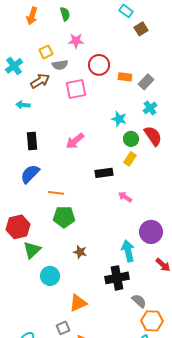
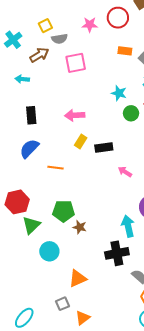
pink star: (76, 41) -> (90, 25), moved
red circle: (99, 65) -> (118, 18), moved
pink arrow: (75, 141) -> (75, 115), turned 36
yellow rectangle: (130, 159) -> (81, 142), moved
green pentagon: (64, 217) -> (64, 211), moved

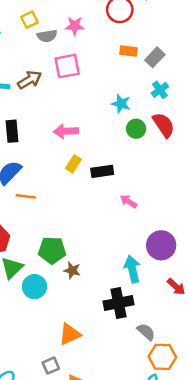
pink star: (90, 25) -> (75, 26), moved
brown arrow: (39, 55) -> (30, 80), moved
orange line: (55, 168) -> (26, 196), moved
cyan circle: (49, 251) -> (35, 287), moved

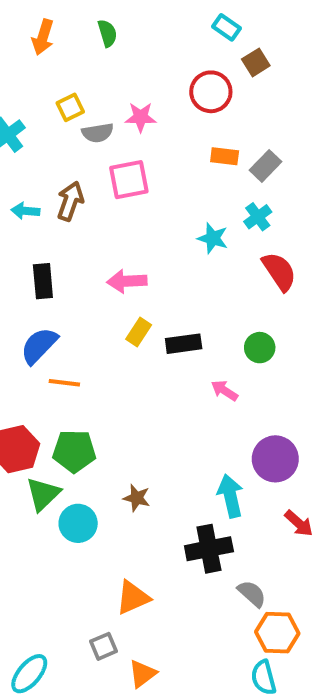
brown arrow: (30, 80) -> (70, 201), turned -40
cyan cross: (160, 90) -> (258, 217), moved
green circle: (136, 129) -> (260, 348), moved
green pentagon: (52, 250) -> (74, 451), moved

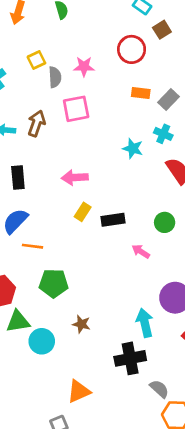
gray semicircle: (98, 133) -> (55, 77), turned -84
cyan cross: (258, 217) -> (163, 134), turned -30
green pentagon: (74, 451) -> (54, 283), moved
green triangle: (43, 494) -> (18, 321), turned 35

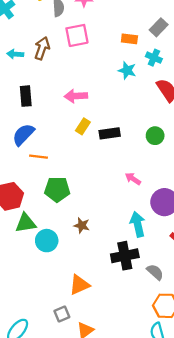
orange rectangle: (141, 93) -> (129, 39), moved
pink arrow: (141, 251) -> (133, 179), moved
gray semicircle: (159, 389) -> (155, 272), moved

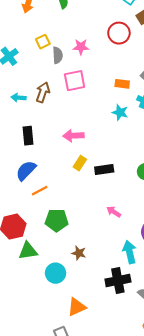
orange line: (39, 157) -> (40, 191), turned -35
pink arrow: (133, 179) -> (114, 212), moved
cyan circle: (47, 241) -> (56, 273), moved

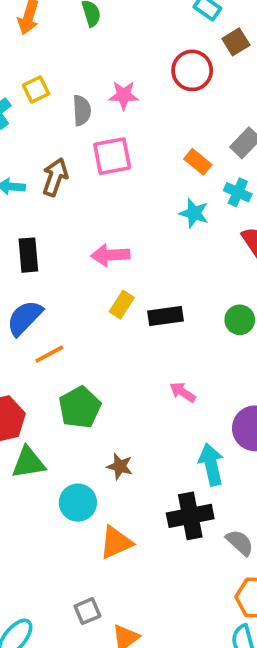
yellow square: (43, 42) -> (36, 89), moved
orange rectangle: (122, 84) -> (198, 162), turned 32
green pentagon: (57, 220) -> (80, 407), turned -30
orange triangle: (77, 307) -> (116, 543), moved

